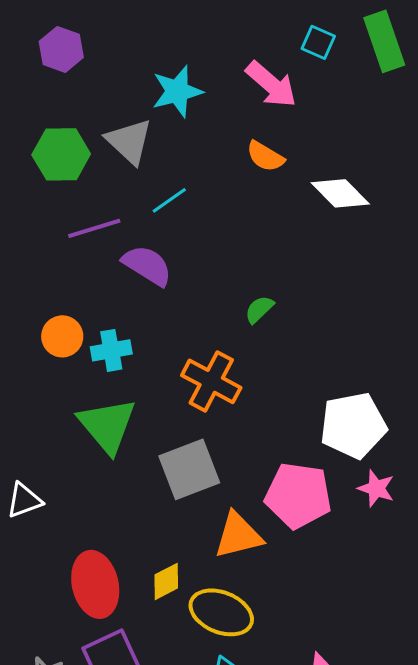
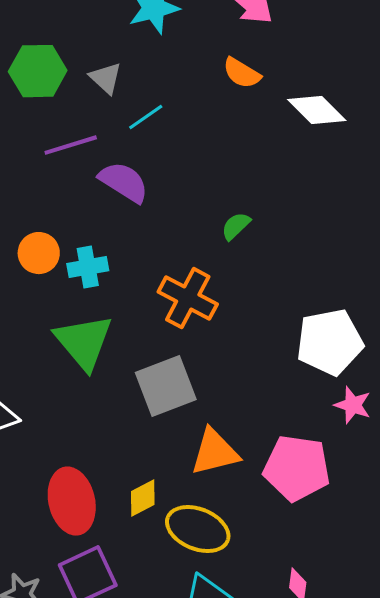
gray triangle: (129, 141) -> (106, 78), moved, size x0.7
pink pentagon: (298, 495) -> (297, 468), moved

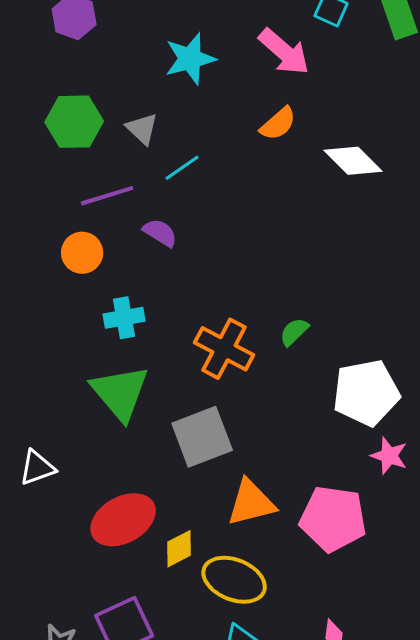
orange semicircle: (242, 73) -> (278, 124), turned -72
purple semicircle: (124, 182) -> (160, 233), size x0.7
green semicircle: (236, 226) -> (294, 332), moved
orange circle: (39, 253) -> (82, 253), moved
red ellipse: (72, 501) -> (123, 520), moved, turned 74

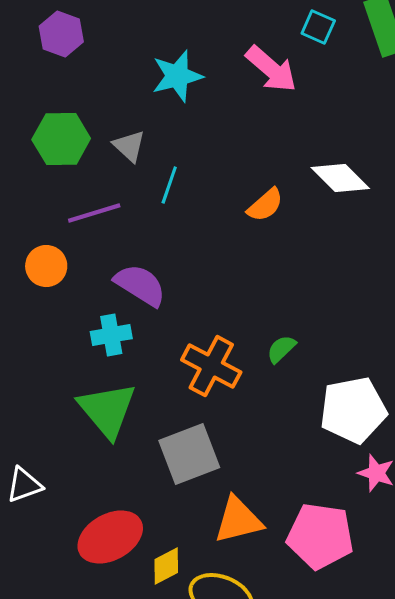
orange semicircle: (278, 124) -> (265, 205), moved
cyan line: (182, 168) -> (169, 185), turned -36
purple semicircle: (160, 233) -> (140, 285), moved, size x1.5
orange circle: (82, 253) -> (46, 266), moved

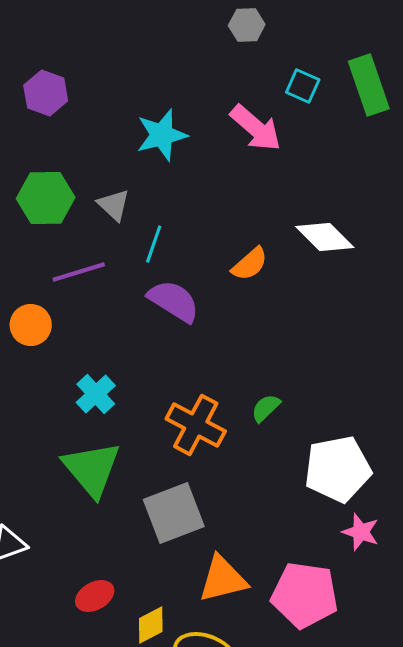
purple semicircle: (140, 285) -> (174, 301), moved
cyan cross: (111, 335) -> (96, 394), turned -33
red ellipse: (110, 537) -> (95, 596), size x0.6

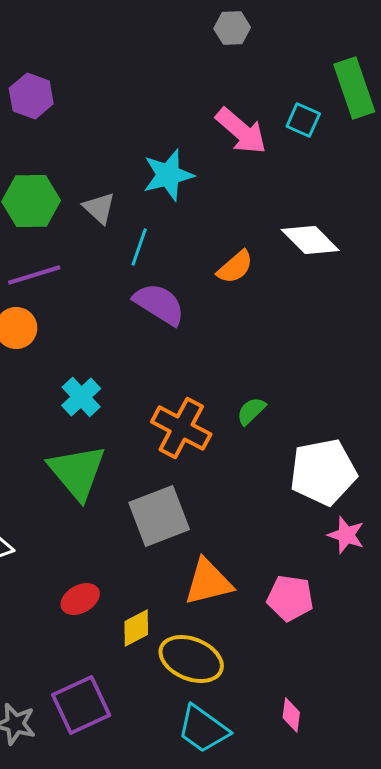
cyan square: (303, 86) -> (303, 120), moved
cyan star: (162, 135) -> (168, 175), moved
purple line: (79, 272) -> (34, 275), moved
pink pentagon: (305, 595) -> (290, 598), size x0.7

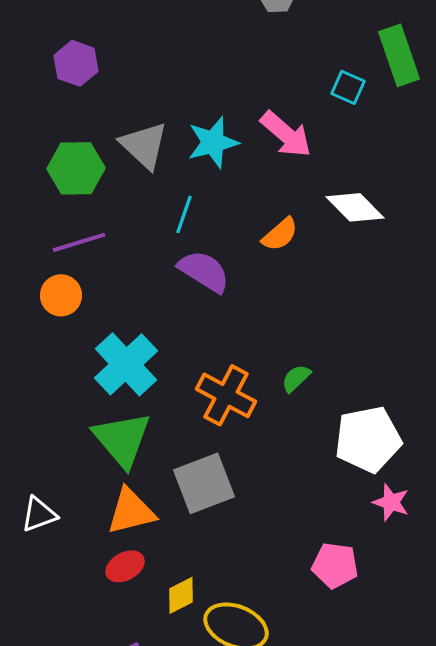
pink arrow: (241, 131) -> (286, 134), moved
gray triangle: (99, 208) -> (144, 145), moved, size x1.5
cyan cross: (81, 397) -> (126, 364), size x1.6
orange triangle: (208, 582) -> (131, 511), moved

